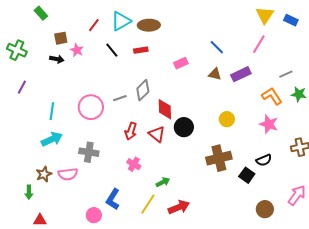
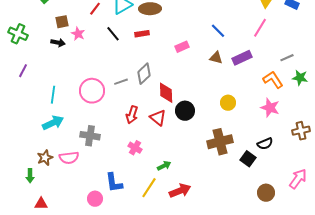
blue L-shape: (113, 199) -> (114, 183), turned -40

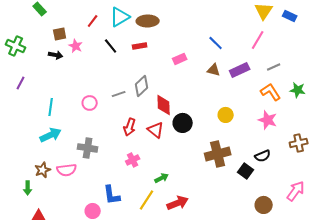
gray line: (287, 58) -> (274, 67), moved
pink circle: (92, 91) -> (90, 103), size x0.6
pink cross: (135, 148) -> (133, 160), turned 32

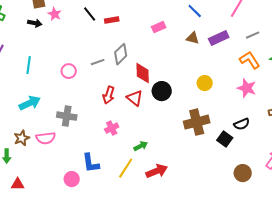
red rectangle: (140, 46) -> (112, 20), moved
cyan line: (51, 107) -> (29, 65), moved

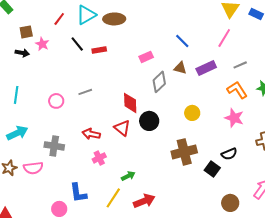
gray diamond: (121, 54) -> (159, 82), moved
red arrow: (109, 95) -> (91, 134), moved, turned 84

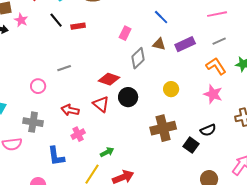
pink line: (224, 38) -> (217, 14), moved, turned 48
pink rectangle: (146, 57) -> (125, 33), turned -40
pink circle: (56, 101) -> (38, 86), moved
red diamond: (130, 103) -> (109, 79), turned -70
blue L-shape: (78, 193) -> (56, 156), moved

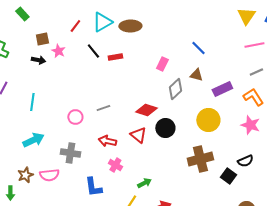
purple rectangle: (185, 44) -> (222, 89), moved
gray line: (64, 68) -> (103, 108), moved
yellow circle: (171, 89) -> (208, 120), size x1.5
pink cross: (78, 134) -> (115, 165), turned -32

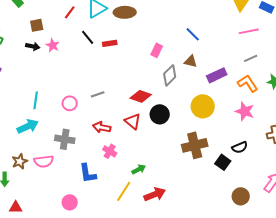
pink star: (58, 51) -> (53, 45), moved
cyan line: (32, 102) -> (36, 100), moved

